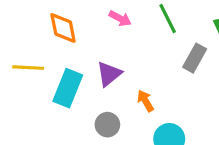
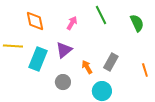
pink arrow: (120, 18) -> (72, 23), moved, turned -88
gray rectangle: (195, 58) -> (111, 62), moved

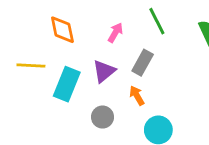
gray rectangle: (111, 62) -> (143, 63), moved

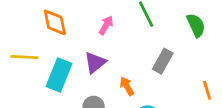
gray rectangle: (143, 63) -> (163, 61), moved

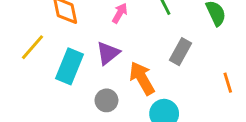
yellow line: (24, 57) -> (33, 47), turned -52
orange arrow: (127, 86) -> (142, 78), size x1.6

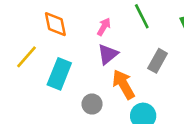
purple triangle: (108, 53) -> (108, 54), moved

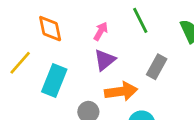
orange arrow: (123, 84) -> (121, 91), turned 112

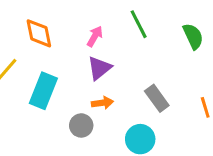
gray rectangle: (157, 67) -> (157, 98), moved, turned -65
orange arrow: (121, 91) -> (102, 103), moved, size x0.6

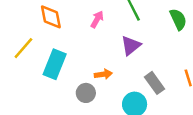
purple triangle: (99, 68) -> (131, 46), moved
gray rectangle: (157, 98) -> (155, 83), moved

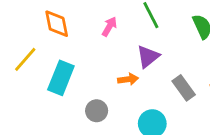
orange arrow: (103, 74) -> (128, 79), moved
gray rectangle: (155, 83) -> (184, 88), moved

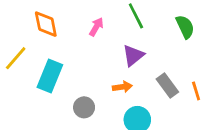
orange arrow: (128, 79) -> (122, 87), moved

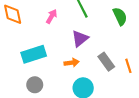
cyan rectangle: (50, 76) -> (34, 54), moved, turned 50
gray circle: (84, 107) -> (35, 85), moved

